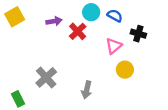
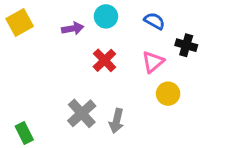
cyan circle: (91, 12) -> (106, 16), moved
red cross: (78, 31) -> (104, 60), moved
gray cross: (46, 77) -> (82, 113), moved

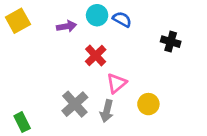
blue semicircle: (154, 21) -> (122, 19), moved
pink triangle: (153, 62) -> (116, 83), moved
yellow circle: (168, 94) -> (148, 104), moved

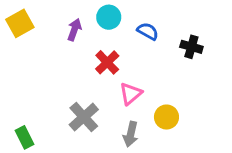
blue semicircle: (122, 19) -> (148, 31), moved
purple arrow: (66, 26) -> (74, 30), turned -60
gray arrow: (107, 111) -> (131, 134), moved

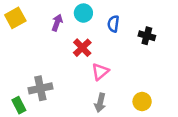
blue semicircle: (148, 31) -> (113, 24), turned -112
gray cross: (84, 117) -> (40, 88), moved, turned 30
yellow circle: (166, 117) -> (142, 102), moved

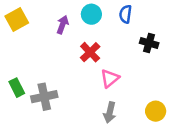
blue semicircle: (113, 24) -> (125, 14), moved
black cross: (147, 36) -> (149, 43), moved
green rectangle: (19, 105) -> (17, 88), moved

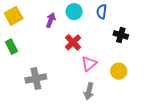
green rectangle: (17, 88) -> (11, 47), moved
yellow circle: (156, 111) -> (119, 71), moved

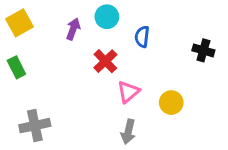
blue semicircle: (102, 12) -> (142, 37), moved
black cross: (121, 35) -> (203, 50), moved
gray cross: (36, 79) -> (35, 126), moved

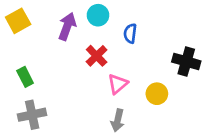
purple arrow: (73, 29) -> (67, 26), size x1.4
black cross: (203, 50) -> (186, 61), moved, size x1.4
green rectangle: (16, 67) -> (25, 77), moved

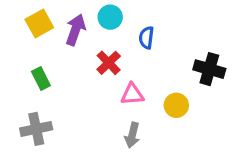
yellow square: (18, 21) -> (39, 23), moved
green rectangle: (25, 77) -> (41, 79), moved
pink triangle: (118, 84) -> (132, 94), turned 35

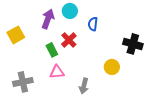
yellow square: (39, 23) -> (16, 35), moved
green rectangle: (41, 79) -> (52, 50), moved
pink triangle: (132, 94) -> (57, 72), moved

